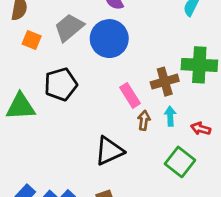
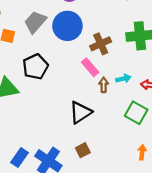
brown cross: (165, 82) -> (101, 44), moved
cyan arrow: (170, 116) -> (123, 79), turned 88

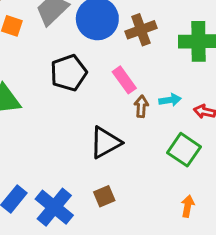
brown cross: (101, 44) -> (141, 30), moved
black pentagon: (35, 67) -> (69, 73), moved

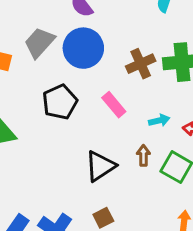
brown cross: (141, 30) -> (141, 64), moved
brown arrow: (141, 106) -> (143, 155), moved

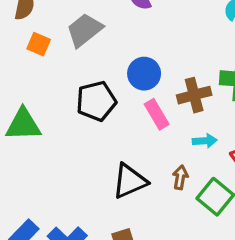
blue circle: (83, 48) -> (144, 74), moved, size x0.7
brown cross: (141, 64) -> (194, 95), moved

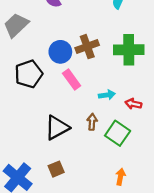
brown cross: (194, 95) -> (87, 47), moved

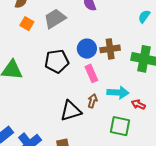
cyan arrow: (107, 95) -> (118, 92), size x1.5
brown arrow: (92, 122) -> (92, 101), moved
green square: (118, 133) -> (120, 126), turned -35

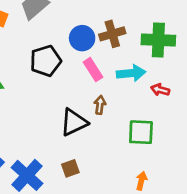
cyan arrow: (118, 92) -> (131, 73), moved
red arrow: (138, 105) -> (160, 90), moved

